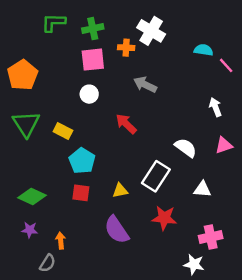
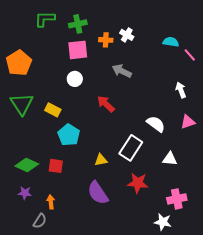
white cross: (151, 31) -> (127, 35), moved, size x0.6
red square: (81, 193) -> (56, 166), moved

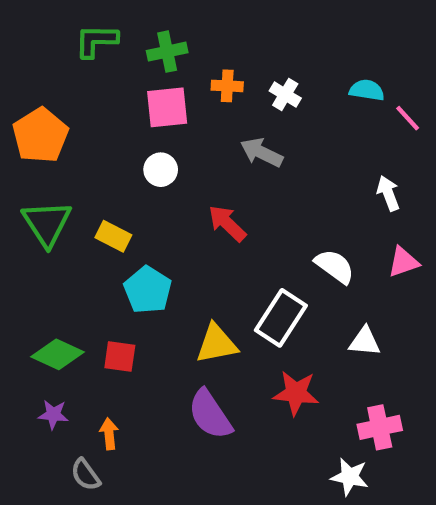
white cross: (127, 35) -> (285, 95), moved
yellow triangle: (101, 160) -> (216, 344), size x1.5
gray semicircle: (40, 221) -> (85, 475), turned 112

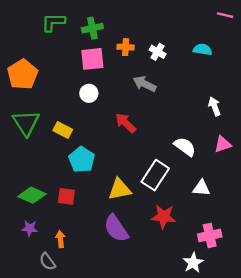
pink line: (408, 118) -> (225, 15), moved, turned -35
white star: (350, 477) -> (193, 263), turned 30

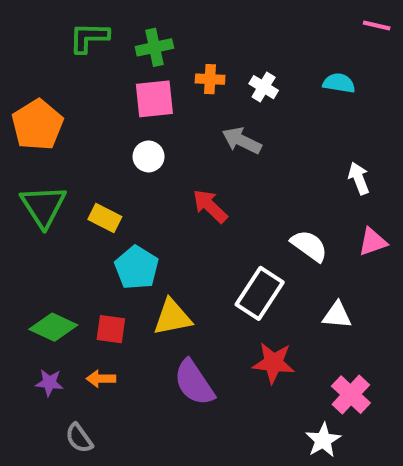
yellow triangle: (120, 189) -> (172, 317), moved
pink cross: (210, 235) -> (351, 395), turned -35
orange arrow: (60, 239) -> (101, 379), moved, turned -84

